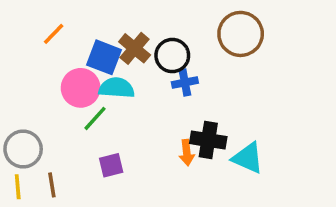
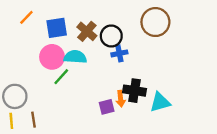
orange line: (54, 34) -> (26, 17), moved
blue square: (104, 57) -> (57, 28), moved, turned -30
cyan triangle: (248, 158) -> (160, 102), turned -40
purple square: (111, 165) -> (107, 107), moved

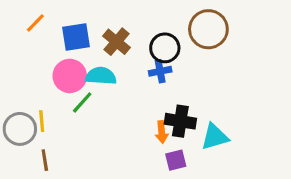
black circle: (111, 36) -> (165, 48), moved
purple square: (107, 107) -> (176, 160), moved
yellow line: (11, 121) -> (42, 121), moved

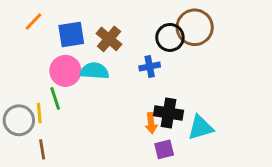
black circle: (165, 48) -> (170, 37), moved
green line: (82, 102) -> (55, 98), moved, turned -60

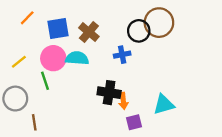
yellow line: (39, 113) -> (19, 62), moved, turned 56
black cross: (169, 113) -> (109, 93), moved

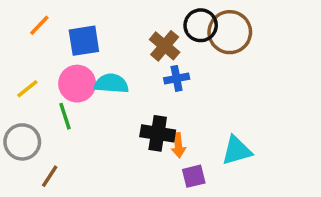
black circle: (139, 31) -> (201, 25), moved
brown cross: (89, 32) -> (165, 46), moved
brown line: (34, 122) -> (50, 176), turned 42

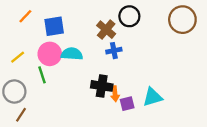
brown circle: (230, 32) -> (182, 20), moved
brown line: (50, 176) -> (21, 115), moved
purple square: (194, 176) -> (127, 104), moved

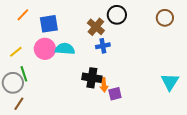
brown circle: (182, 20) -> (165, 18), size x0.7
green line: (42, 75) -> (24, 74), moved
cyan triangle: (153, 97) -> (170, 82), moved, turned -42

